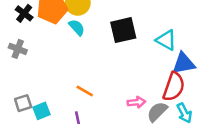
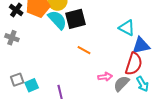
cyan semicircle: (77, 27) -> (57, 20), size x1.5
black square: (123, 30) -> (76, 19), moved
orange line: (85, 91) -> (84, 50), moved

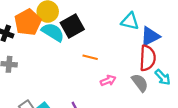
pink arrow: (105, 77) -> (108, 81), moved
gray semicircle: (121, 84) -> (140, 83), turned 114

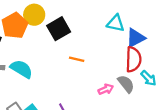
cyan semicircle: (53, 32) -> (21, 69), moved
pink arrow: (108, 81) -> (106, 89), moved

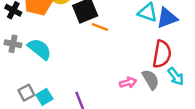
blue triangle: (136, 38) -> (167, 18), moved
orange line: (77, 59) -> (100, 27), moved

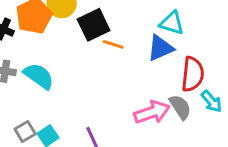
blue triangle: (167, 18) -> (160, 48), moved
pink arrow: (128, 83) -> (152, 112), size x1.6

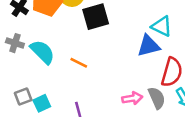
orange line: (113, 44) -> (79, 63), moved
pink arrow: (152, 112) -> (132, 98), size x0.7

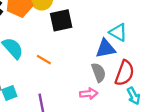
gray semicircle: (157, 98) -> (99, 72), moved

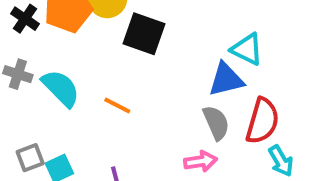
black square: (61, 20) -> (144, 34), turned 35

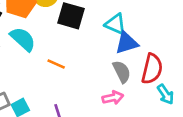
cyan triangle: (247, 49) -> (115, 24), moved
cyan semicircle: (61, 88) -> (23, 39), moved

